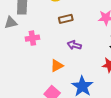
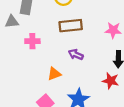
brown rectangle: (66, 19) -> (71, 26), size x1.5

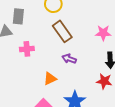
brown rectangle: (71, 26) -> (62, 31), turned 65

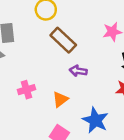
pink cross: (27, 49) -> (27, 90), moved

